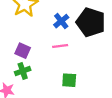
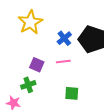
purple square: (23, 51) -> (37, 65), moved

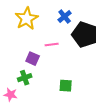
blue cross: (64, 38) -> (65, 17), moved
pink line: (63, 62) -> (52, 45), moved

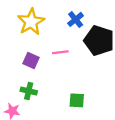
purple square: (33, 59) -> (31, 61), moved
green cross: (25, 78) -> (29, 91), turned 32

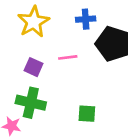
blue cross: (76, 19) -> (86, 19), turned 35
green cross: (29, 91) -> (31, 103), size x1.5

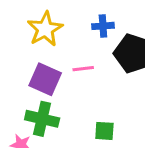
purple square: (34, 67) -> (45, 79), size x1.5

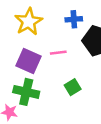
green square: (104, 131) -> (73, 87), moved, turned -35

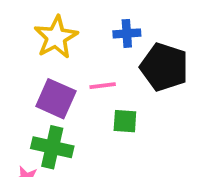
green square: (73, 87) -> (125, 121), moved, turned 35

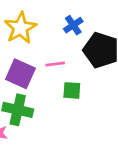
blue cross: (127, 33) -> (73, 25), turned -30

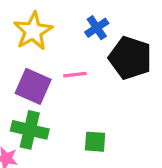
green square: (72, 90) -> (95, 142), moved

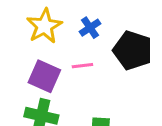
blue cross: (97, 28) -> (90, 28), moved

